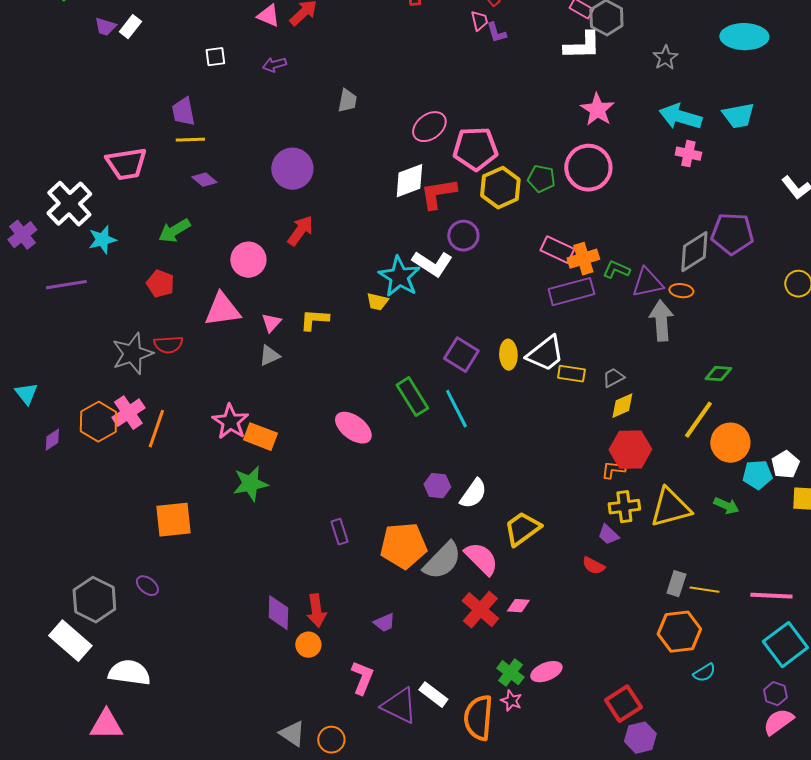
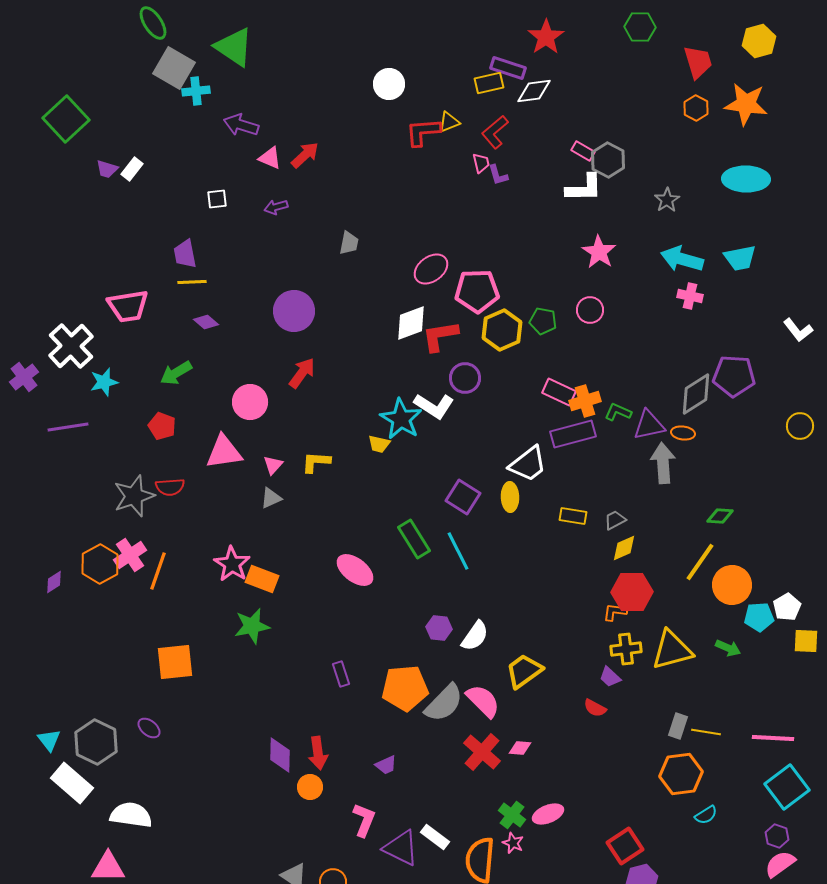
pink circle: (588, 168) -> (590, 310), size x0.6
white trapezoid: (545, 354) -> (528, 464), moved
cyan triangle: (26, 394) -> (49, 740), moved

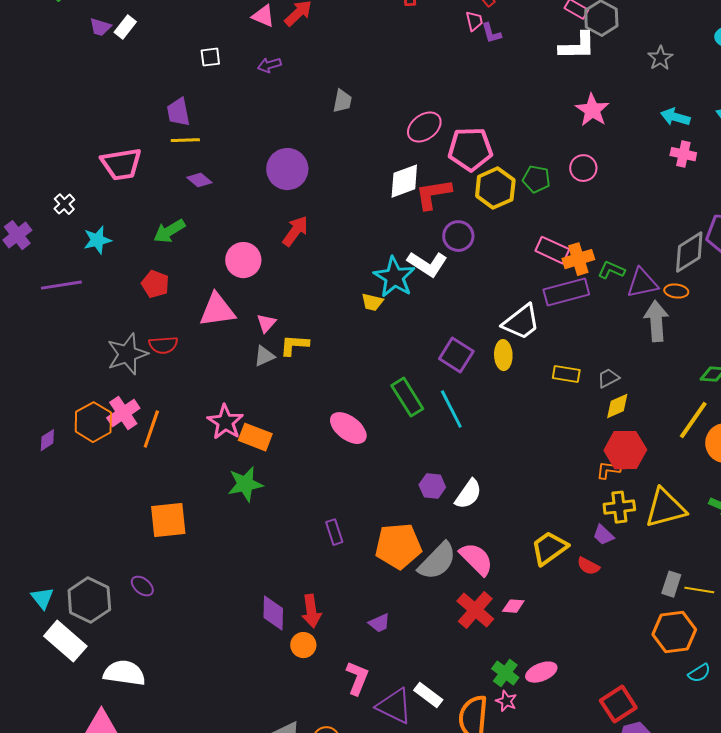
cyan arrow: (682, 259) -> (675, 117), size x0.7
white cross: (71, 346) -> (64, 204), size x0.5
yellow L-shape: (316, 462) -> (294, 345), moved
yellow trapezoid: (524, 671) -> (549, 548), moved

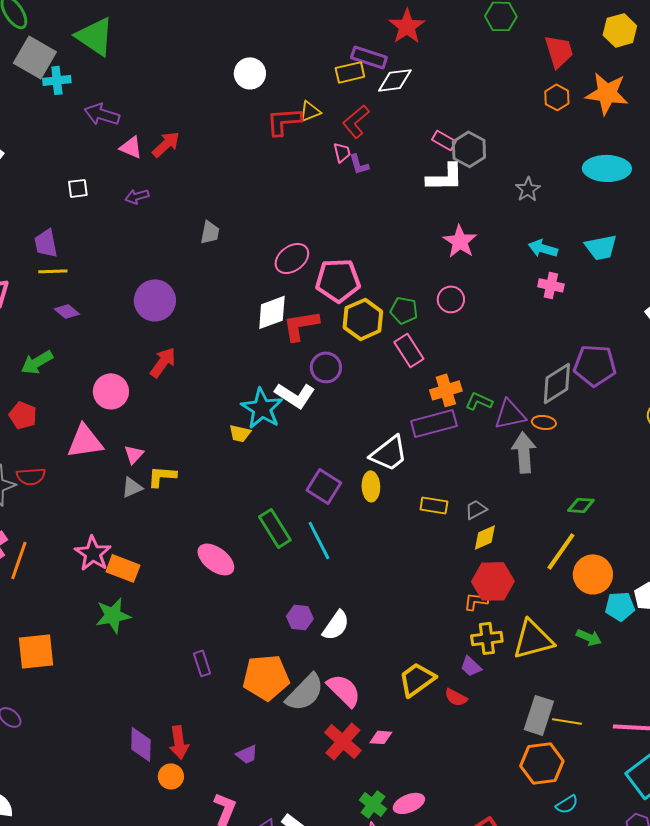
pink rectangle: (552, 250) -> (409, 350), moved, turned 32
gray rectangle: (671, 584) -> (539, 715), size x1.5

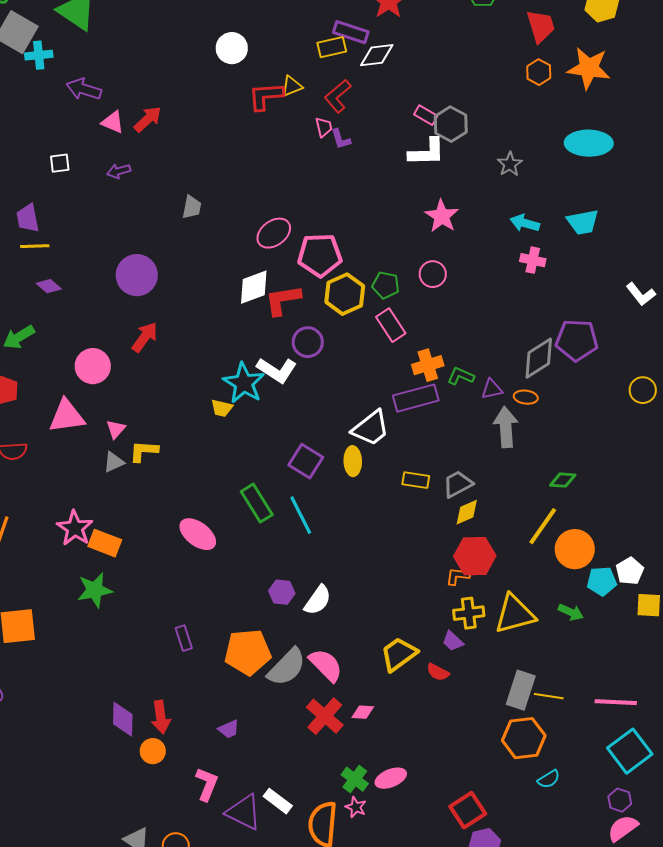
purple triangle: (510, 414) -> (492, 389), size x0.7
gray trapezoid: (476, 509) -> (458, 484), size x1.4

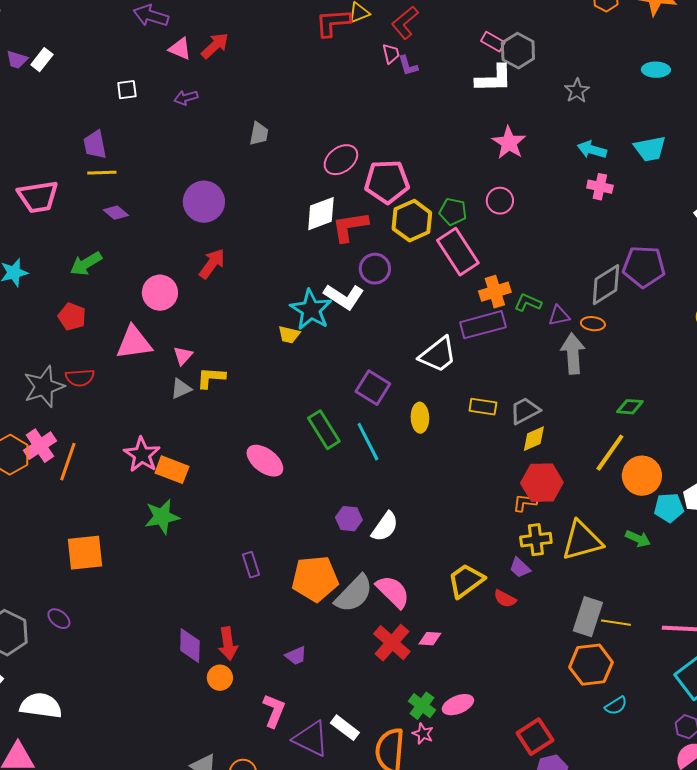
cyan ellipse: (589, 143) -> (656, 70), size x0.6
pink rectangle: (391, 325) -> (458, 252), size x1.4
yellow ellipse: (353, 461) -> (420, 418), moved

